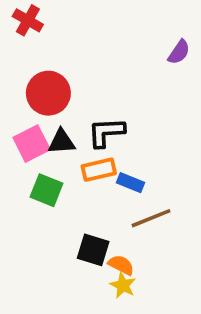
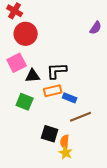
red circle: (48, 93) -> (26, 34), moved
pink square: (32, 144) -> (17, 63), moved
orange semicircle: (121, 265) -> (65, 142), turned -112

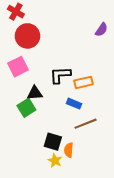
black triangle: (33, 76) -> (35, 93), moved
orange rectangle: (53, 91) -> (83, 82), moved
green square: (25, 102) -> (26, 108), turned 36
yellow star: (66, 153) -> (55, 161), moved

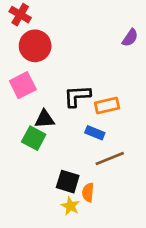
green square: (26, 108) -> (34, 138), turned -30

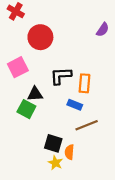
red circle: (35, 46) -> (40, 37), moved
orange rectangle: (107, 106) -> (84, 83), turned -72

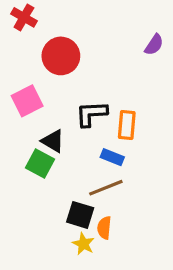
black triangle: (35, 94) -> (53, 141), turned 35
brown line: (87, 125) -> (106, 188), moved

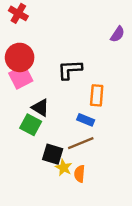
red circle: (61, 56) -> (20, 57), moved
black L-shape: (91, 114) -> (70, 70), moved
black square: (80, 215) -> (53, 154), moved
yellow star: (83, 244) -> (64, 168), moved

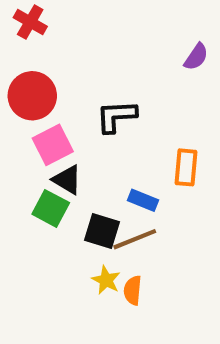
pink square: (21, 77) -> (53, 145), moved
orange rectangle: (97, 95) -> (186, 167), moved
black square: (53, 154) -> (102, 231), moved

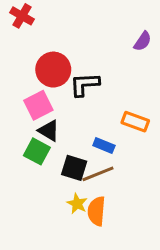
red circle: (32, 96) -> (53, 70), moved
orange rectangle: (186, 167) -> (135, 122), turned -75
orange semicircle: (133, 290) -> (96, 211), size x1.4

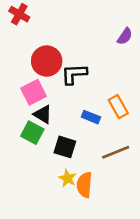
orange rectangle: (135, 122) -> (118, 107), turned 40
blue rectangle: (104, 146) -> (91, 117), moved
brown line: (98, 174) -> (116, 152), moved

